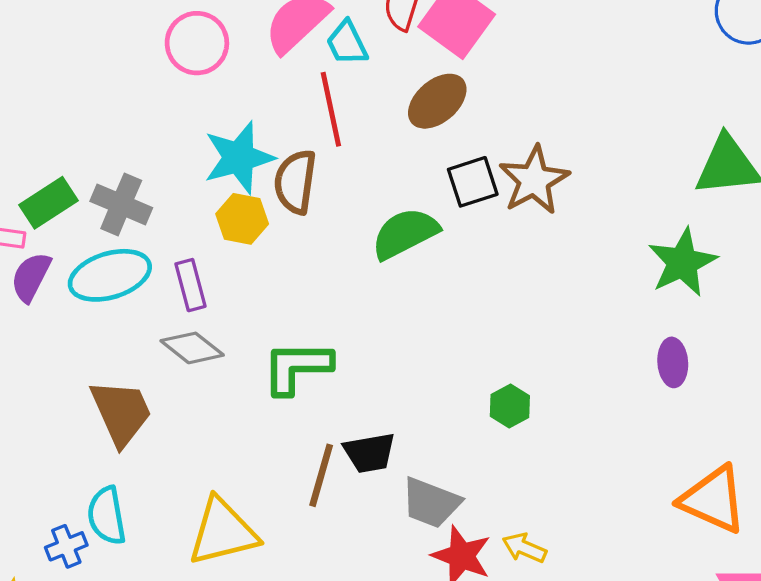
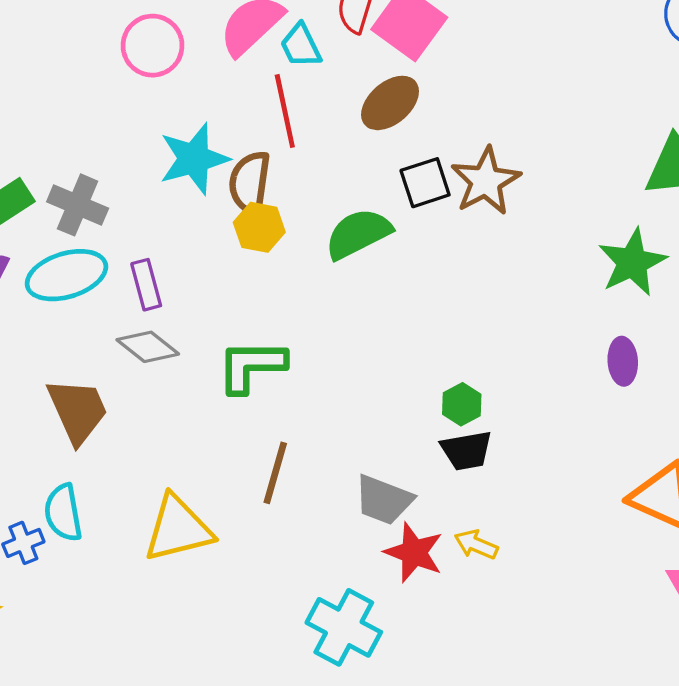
yellow hexagon: (242, 219) -> (259, 227), moved
black trapezoid: (370, 453) -> (467, 450), moved

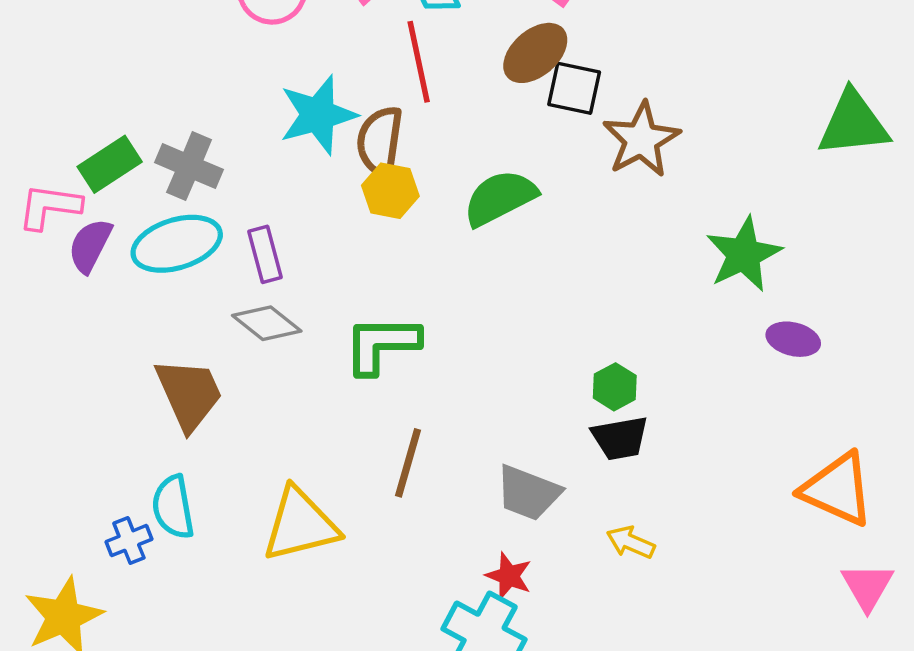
black square: (425, 183) -> (574, 88), moved, turned 30
green star: (632, 262) -> (744, 254), moved
purple ellipse: (623, 361) -> (793, 339), turned -72
red star: (414, 552) -> (509, 576), moved, size x0.7

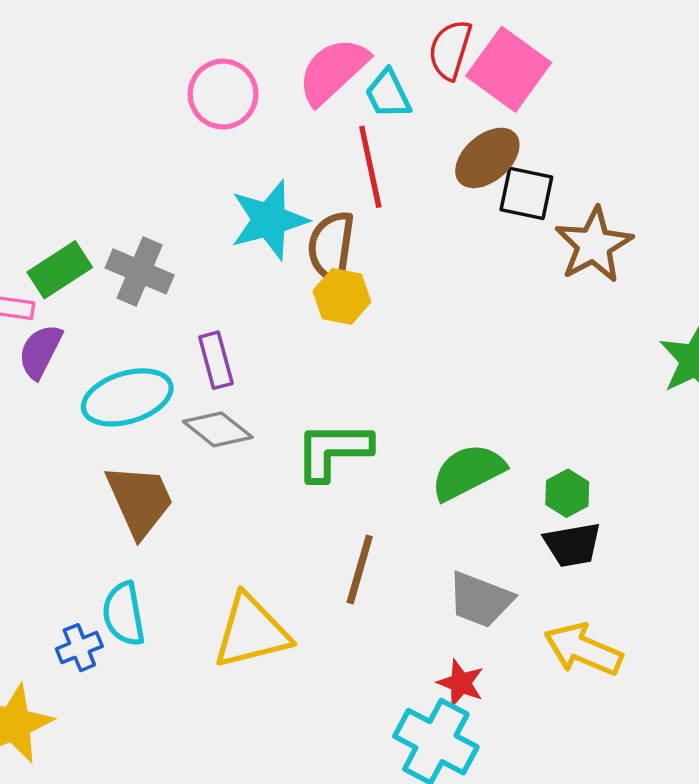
green semicircle: (500, 198) -> (468, 472), moved
cyan ellipse: (177, 244) -> (127, 397), moved
yellow arrow: (631, 542) -> (583, 649), size x1.6

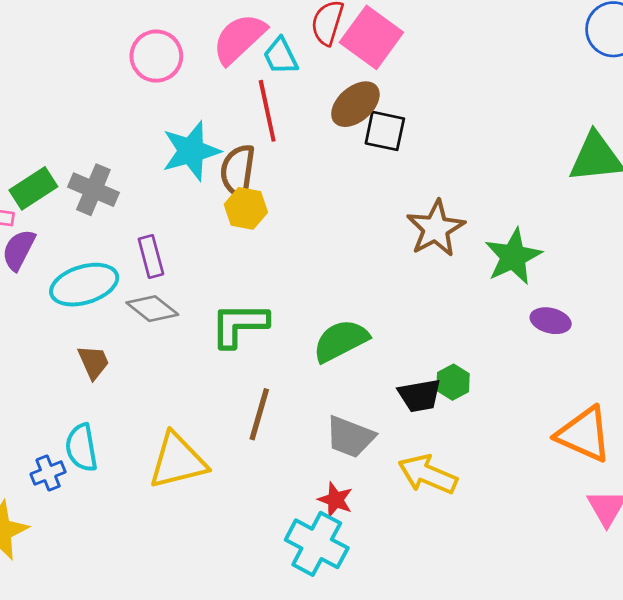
brown star: (594, 245) -> (436, 228), moved
green hexagon: (567, 493) -> (453, 382), moved
brown trapezoid: (140, 500) -> (93, 362), size x0.6

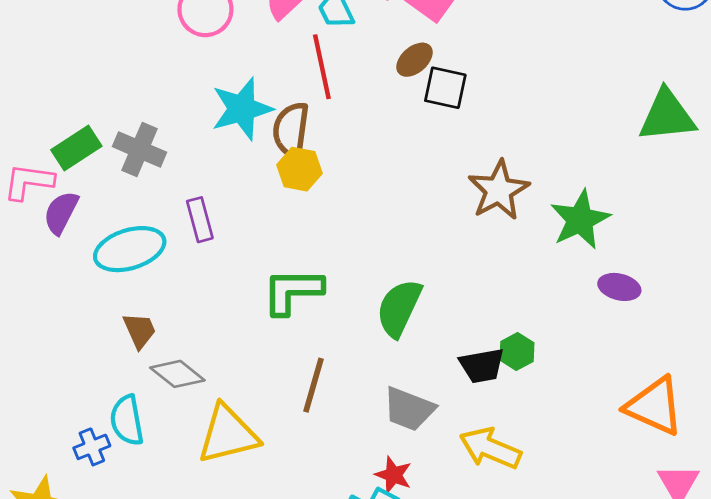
brown ellipse: (355, 104) -> (414, 60), size x0.7
gray diamond: (152, 309) -> (177, 374), moved
green semicircle: (341, 341) -> (399, 308), turned -38

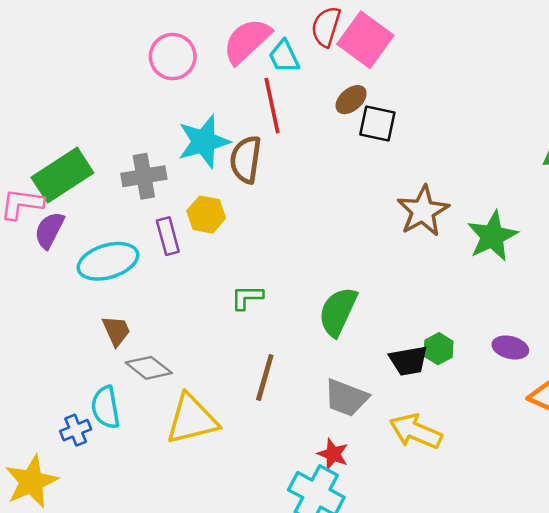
green rectangle: (76, 148) -> (62, 175), size x1.4
gray cross: (140, 149) -> (144, 176), moved, turned -33
yellow hexagon: (299, 169) -> (206, 215), moved
purple ellipse: (619, 287) -> (510, 347), moved
green L-shape: (292, 291) -> (247, 297), size x0.6

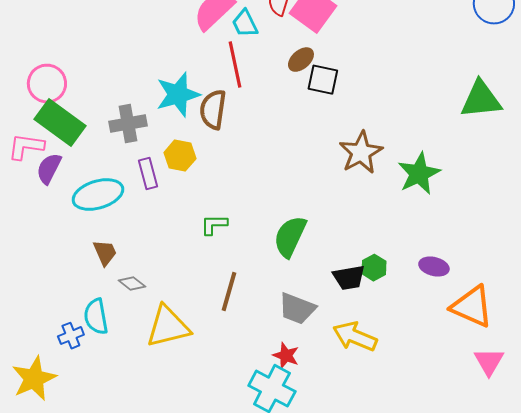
pink circle: (173, 57) -> (47, 84), moved
green rectangle: (62, 175) -> (60, 123), turned 69
gray diamond: (149, 368) -> (132, 284), size x0.7

